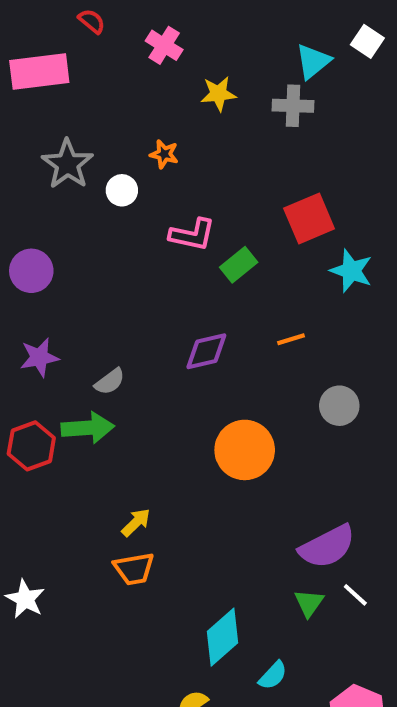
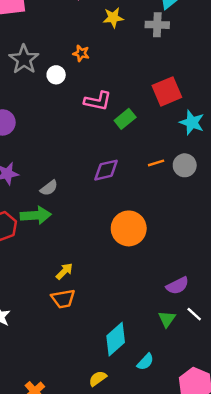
gray circle: (339, 406) -> (185, 165), moved
purple semicircle: (327, 547) -> (178, 286), size x0.7

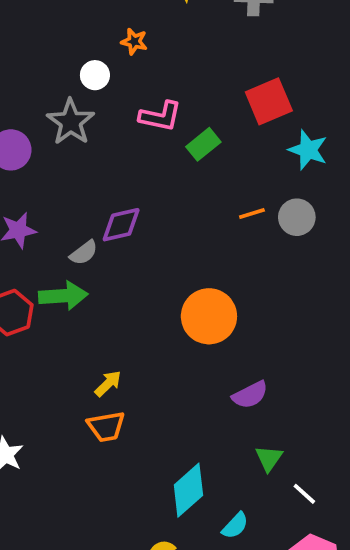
gray star: (24, 59) -> (71, 122), moved
purple diamond: (106, 170) -> (121, 225), moved
purple semicircle: (178, 286) -> (250, 395), moved
white line: (194, 314) -> (304, 494), moved

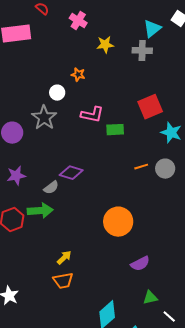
green rectangle: (203, 144) -> (115, 130), turned 36
purple diamond: (121, 225) -> (71, 173), turned 30
green triangle: (269, 458) -> (150, 298), turned 42

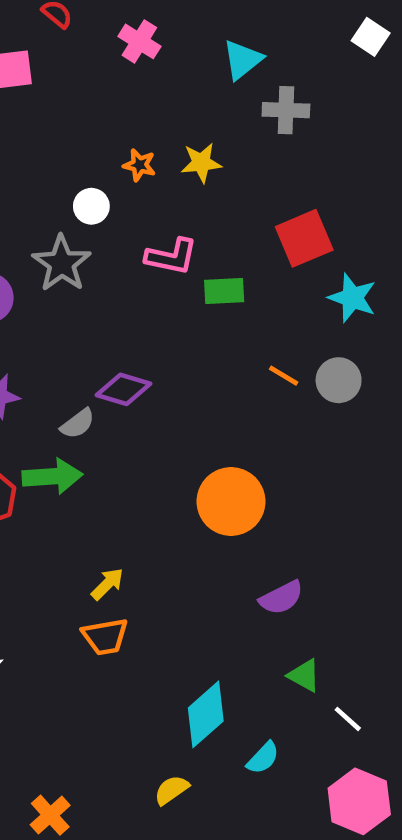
cyan triangle: (152, 29) -> (242, 60), moved
yellow star: (105, 45) -> (201, 163), moved
orange line: (141, 167) -> (284, 376), turned 48
green triangle: (150, 298) -> (304, 675), turned 42

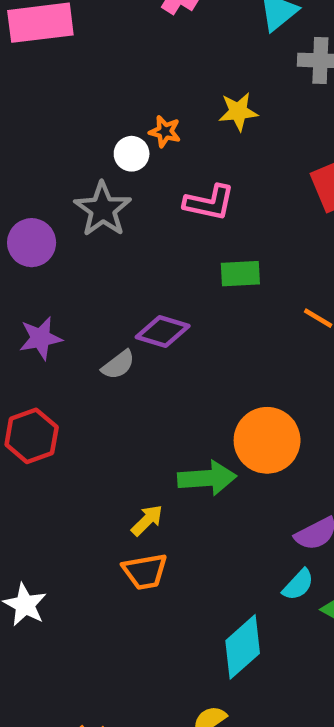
orange star: (139, 165) -> (165, 132), moved
green rectangle: (224, 291) -> (240, 274), moved
green arrow: (52, 476) -> (207, 478), moved
cyan semicircle: (263, 758) -> (298, 585), moved

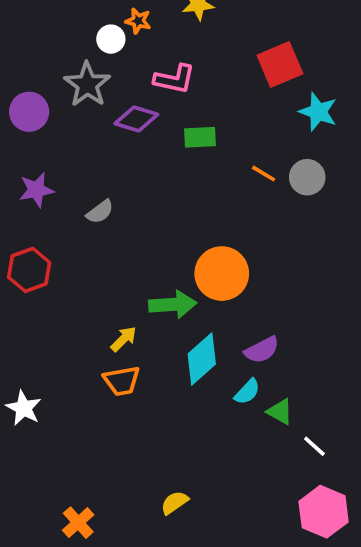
purple diamond: (163, 331) -> (136, 119), moved
cyan diamond: (243, 647) -> (202, 359), moved

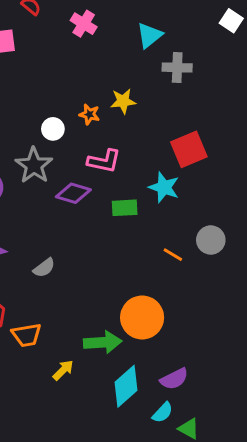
orange star: (138, 21) -> (89, 114), moved
cyan star: (318, 112) -> (164, 187), moved
orange line: (264, 174) -> (173, 255), moved
orange trapezoid: (122, 381) -> (27, 335), moved

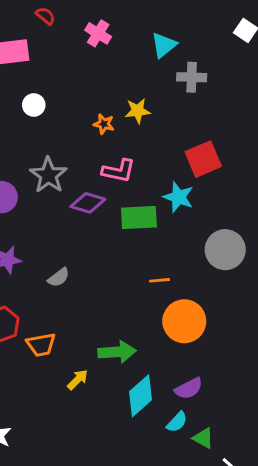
white circle: (53, 129) -> (34, 105), moved
green rectangle: (125, 208) -> (139, 217), size x1.4
gray circle: (211, 240) -> (225, 250), size x1.4
orange line: (173, 255) -> (159, 280), moved, turned -36
orange circle: (142, 317) -> (184, 321), moved

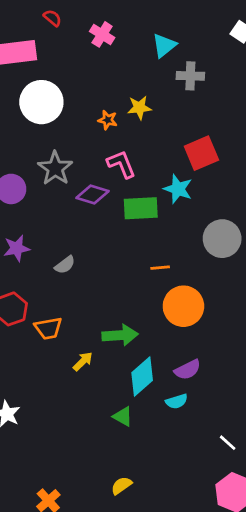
white circle: (34, 105) -> (41, 102), size x2.0
pink L-shape: (119, 171) -> (121, 164), turned -124
cyan semicircle: (177, 422) -> (177, 401), turned 30
green triangle: (203, 438) -> (123, 417), moved

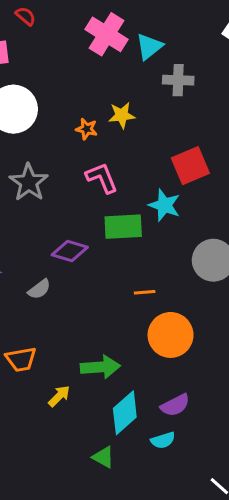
pink cross: (102, 34) -> (106, 34), moved, size x1.5
purple diamond: (92, 194) -> (70, 251), moved

